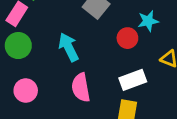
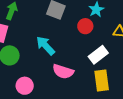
pink semicircle: (81, 88) -> (63, 72), turned -45

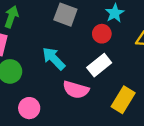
white rectangle: (98, 55) -> (99, 65), moved
yellow rectangle: (102, 80) -> (123, 100), turned 40

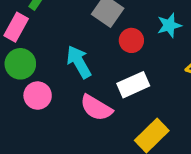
red circle: (102, 34) -> (131, 40), moved
pink circle: (29, 108) -> (38, 96), moved

